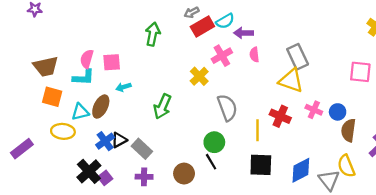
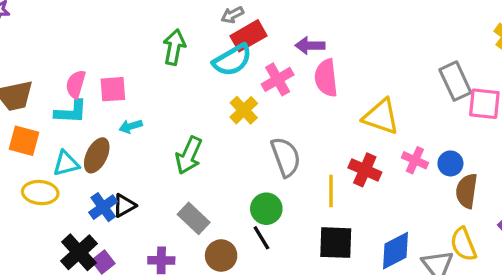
cyan semicircle: (225, 21) -> (232, 60), moved, size x1.4
pink semicircle: (254, 55) -> (326, 78), size x1.6
gray rectangle: (298, 57) -> (455, 81), moved
gray rectangle: (142, 149) -> (194, 218), moved

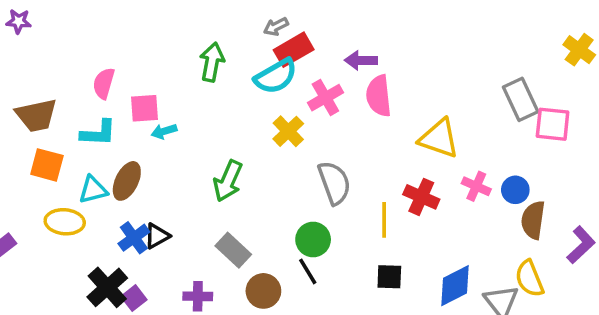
pink semicircle: (76, 84) -> (104, 83), moved
cyan arrow: (131, 126) -> (164, 131), moved
black square: (336, 243) -> (389, 277), size x0.7

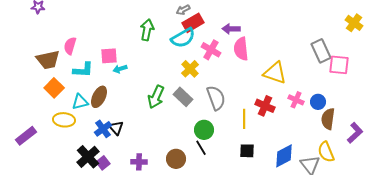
pink semicircle: (104, 83) -> (70, 46), moved
pink cross: (325, 98) -> (211, 50), turned -30
orange square: (47, 165) -> (54, 88), turned 30
black triangle: (157, 236) -> (116, 128), turned -42
gray rectangle: (233, 250) -> (183, 97), moved

